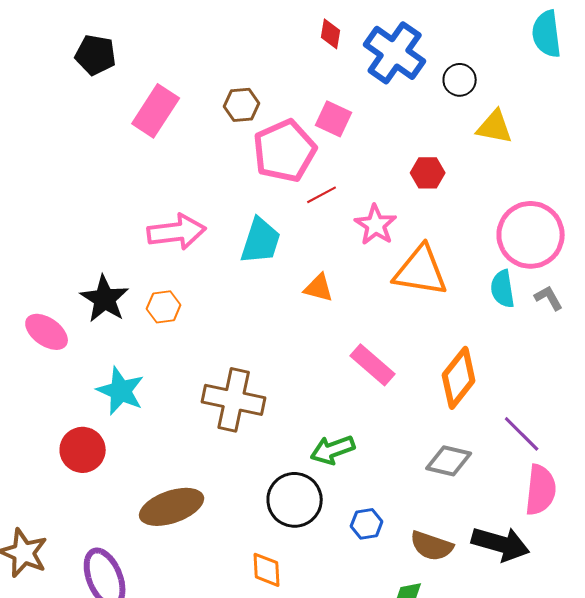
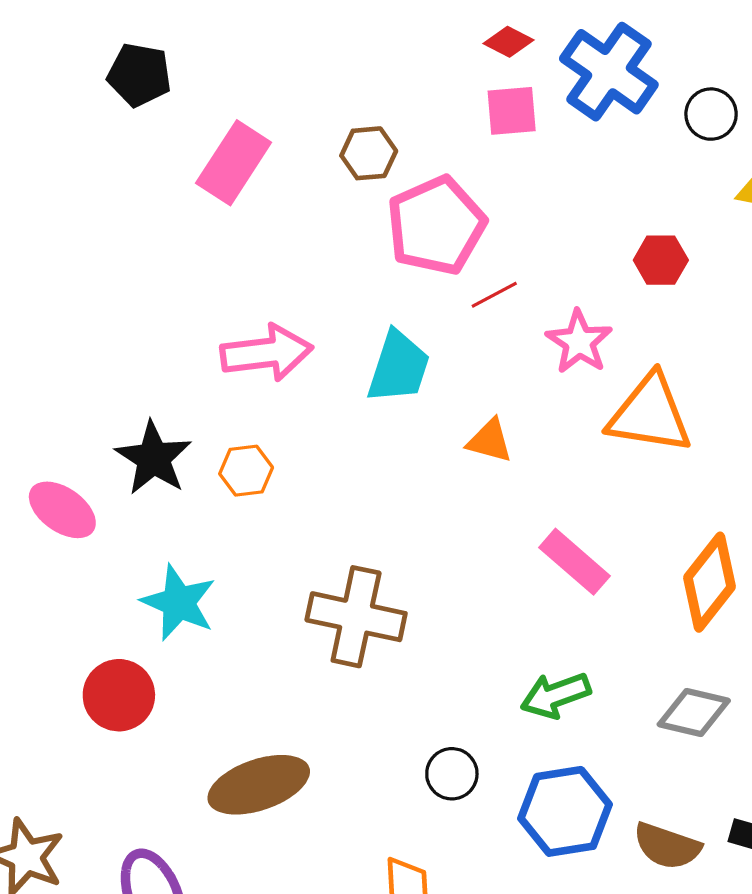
red diamond: (331, 34) -> (508, 42), turned -72
pink square: (334, 119) -> (512, 111), moved, turned -30
green arrow: (333, 450) -> (556, 695), moved
black circle: (295, 500) -> (452, 774), size x0.6
blue hexagon: (367, 524) -> (565, 811), size x1.8

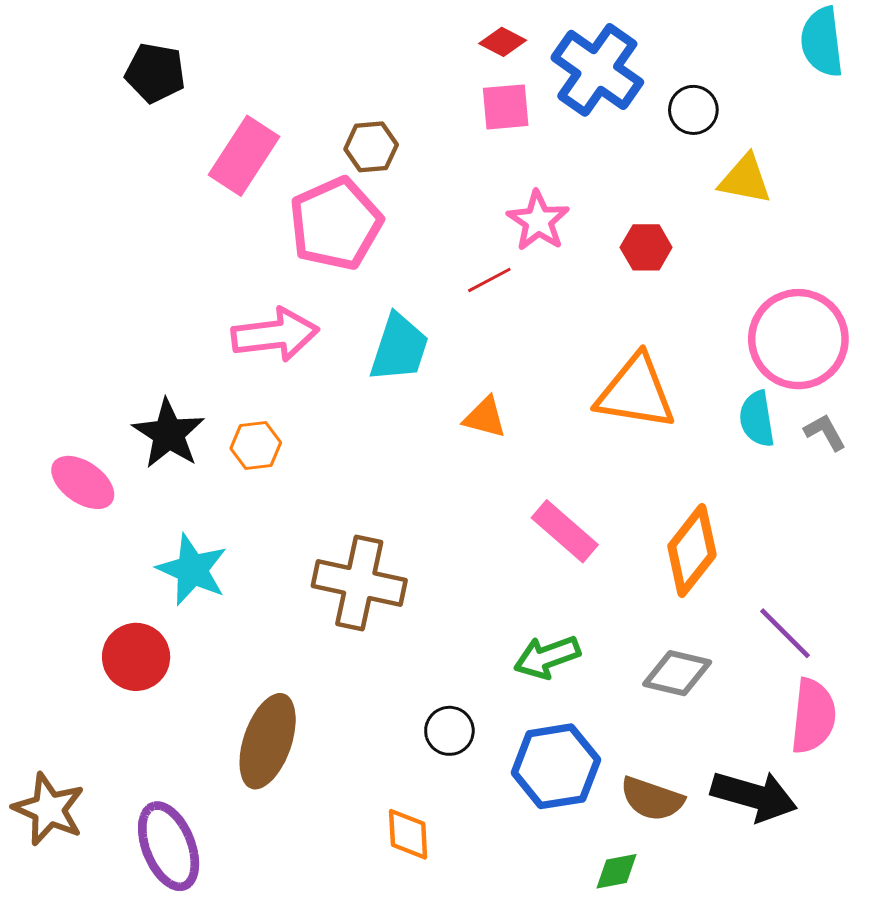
pink pentagon: (436, 226) -> (336, 224), moved
pink star: (579, 342) -> (538, 221), moved
brown ellipse: (259, 785) -> (268, 741), turned -52

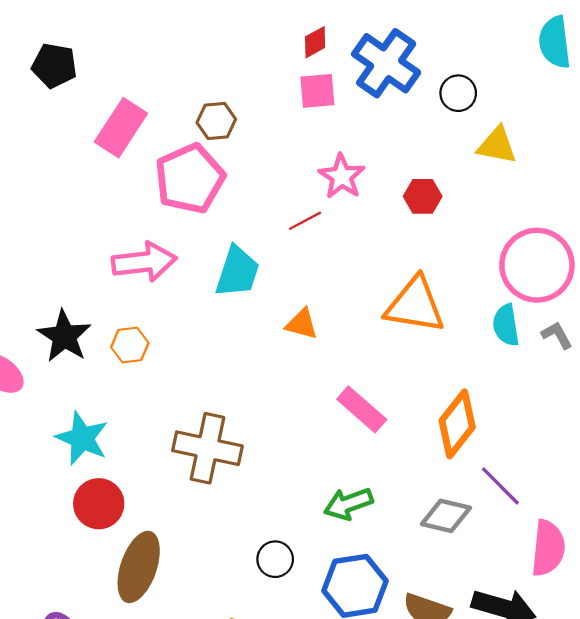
red diamond: (503, 42) -> (315, 42), turned -56
purple line: (785, 633) -> (500, 486), moved
red circle: (136, 657) -> (99, 504), moved

